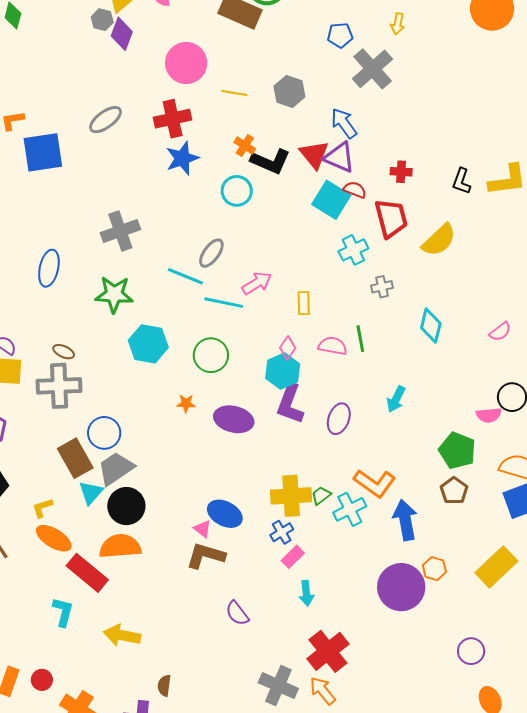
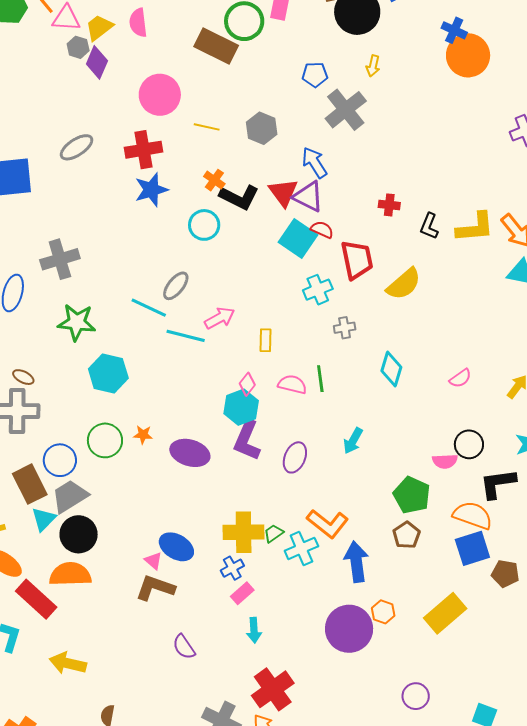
red cross: (401, 172) -> (389, 205), moved
gray cross: (120, 231) -> (60, 259), moved
green circle: (211, 355) -> (105, 440), moved

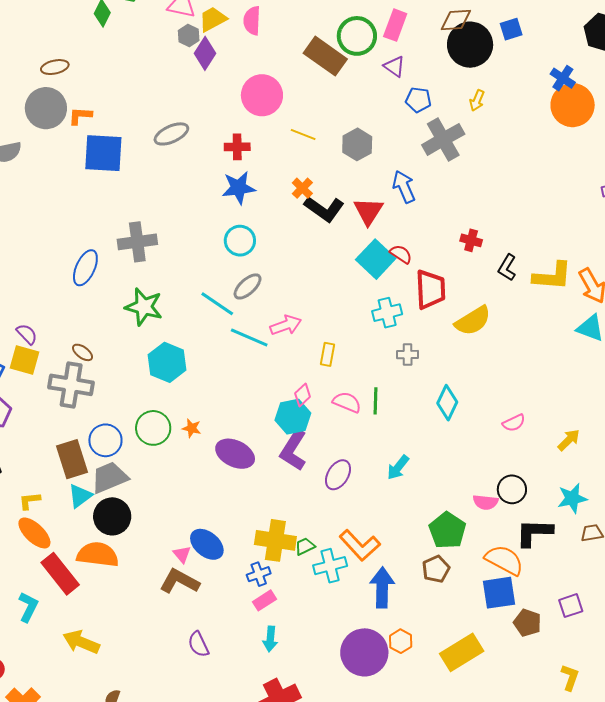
red cross: (144, 150) -> (237, 147), size x0.7
purple triangle: (308, 197) -> (394, 67), moved, size x0.7
cyan circle: (204, 225) -> (240, 241), moved

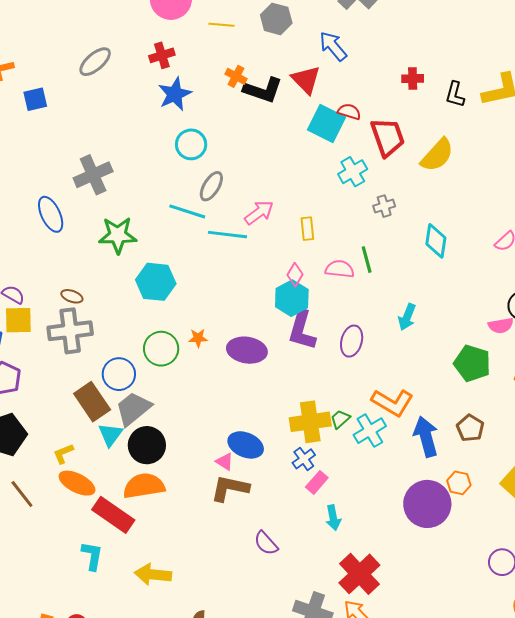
blue square: (103, 153) -> (35, 99), size x0.6
blue ellipse: (85, 268) -> (51, 214), turned -33
brown pentagon: (436, 569) -> (470, 428), moved

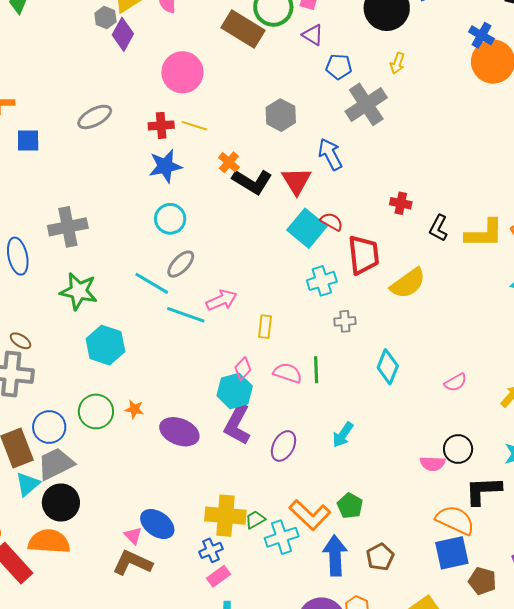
yellow line: (221, 25) -> (194, 126), moved
green pentagon: (472, 363) -> (350, 506), moved, size x0.7

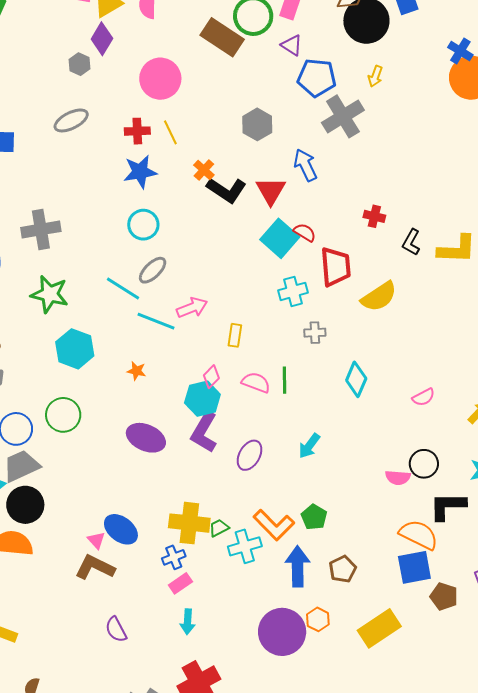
gray hexagon: (105, 18) -> (79, 64), moved
blue pentagon: (339, 67) -> (317, 78), size x1.5
yellow line: (194, 126) -> (170, 132), turned 45
orange star: (134, 409) -> (136, 371), moved

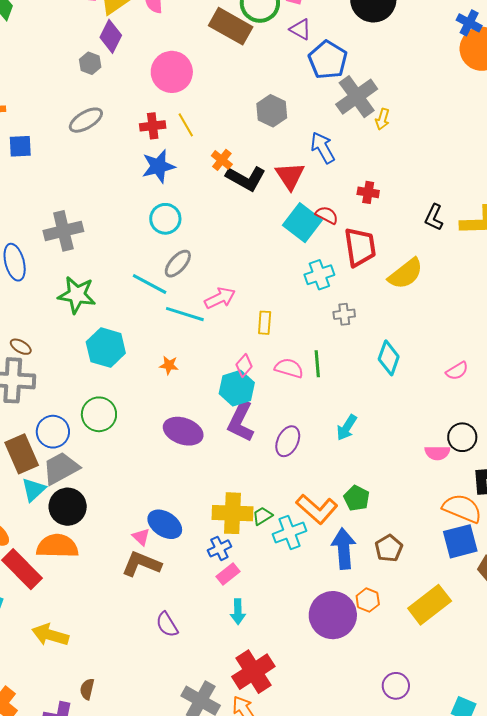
yellow arrow: (375, 76) -> (382, 119), moved
blue pentagon: (317, 78) -> (328, 60), turned 30
red cross: (374, 216) -> (368, 192), moved

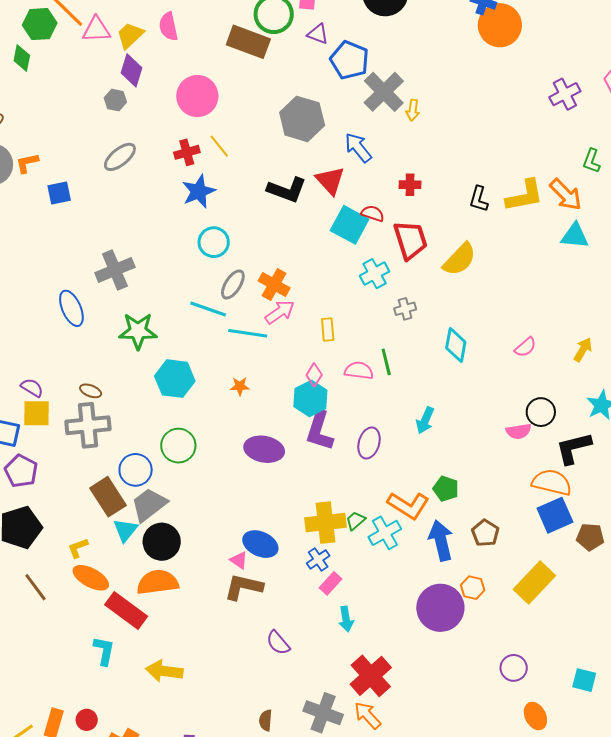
gray hexagon: (272, 111) -> (302, 119), size x1.4
orange cross: (222, 160) -> (274, 284), moved, size x1.4
brown semicircle: (87, 689) -> (266, 720), moved

